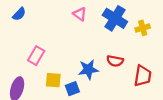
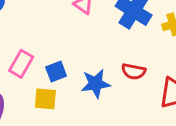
blue square: (72, 89) -> (56, 71), moved

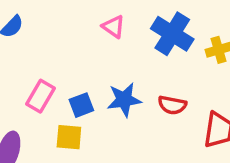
blue star: (96, 84) -> (124, 100), moved

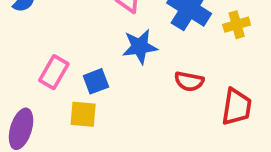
blue star: (124, 100) -> (140, 47), moved

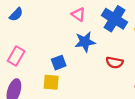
pink rectangle: (54, 72) -> (16, 56), moved

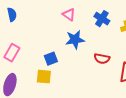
blue semicircle: (16, 14) -> (12, 15), turned -56
blue cross: (115, 19) -> (102, 19), size x0.7

